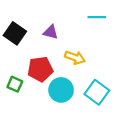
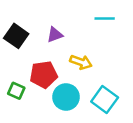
purple triangle: (51, 32) -> (55, 35), turned -35

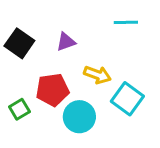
green square: (16, 91) -> (19, 109), turned 35
cyan square: (105, 99) -> (127, 99), moved

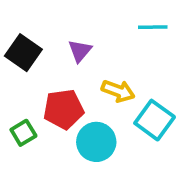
purple triangle: (66, 42) -> (80, 51), turned -30

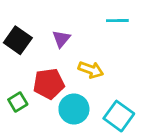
cyan square: (155, 120) -> (119, 116), moved

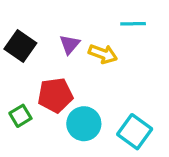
yellow arrow: (91, 70) -> (103, 54), moved

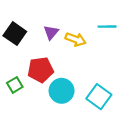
cyan line: (133, 24) -> (107, 27), moved

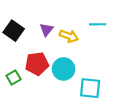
cyan circle: (62, 91) -> (64, 69), moved
cyan square: (99, 97) -> (90, 88), turned -30

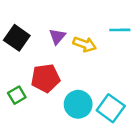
cyan circle: (64, 69) -> (78, 104), moved
cyan square: (90, 88) -> (111, 108), turned 30

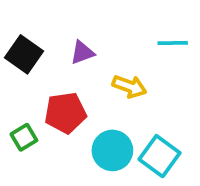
purple triangle: (57, 36) -> (82, 53), turned 30
yellow arrow: (85, 44) -> (129, 86), moved

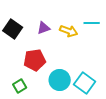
yellow arrow: (129, 86) -> (69, 31), moved
green square: (24, 137) -> (20, 86), moved

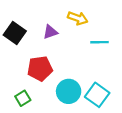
cyan line: (92, 23) -> (99, 42), moved
yellow arrow: (69, 31) -> (78, 18), moved

